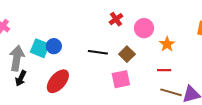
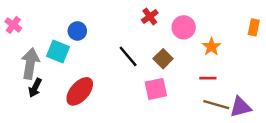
blue circle: (54, 46) -> (77, 31), moved
black line: (98, 52) -> (128, 56), turned 42

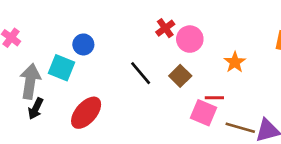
pink circle: (184, 27) -> (190, 39), moved
red line: (208, 78) -> (214, 98), moved
pink square: (156, 89) -> (203, 113), moved, turned 35

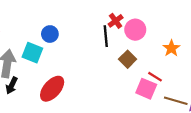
black line: (141, 73) -> (106, 36), moved, turned 35
red line: (214, 98) -> (155, 77), turned 32

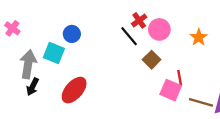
black line: (106, 36) -> (129, 36), turned -35
orange star: (171, 48) -> (199, 37), moved
red line: (155, 77) -> (180, 78), turned 48

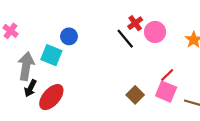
brown square: (152, 60) -> (135, 95), moved
red line: (180, 78) -> (167, 75), moved, turned 56
red ellipse: (74, 90) -> (51, 97), moved

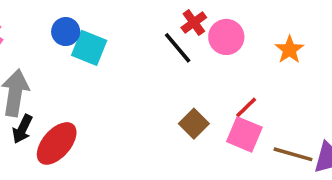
blue circle: (69, 36) -> (66, 32), moved
cyan square: (51, 55) -> (89, 48), moved
brown square: (135, 95) -> (194, 124), moved

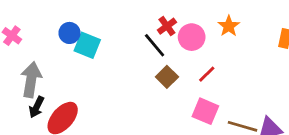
orange star: (289, 50) -> (229, 26), moved
red line: (246, 107) -> (207, 74), moved
brown square: (194, 124) -> (167, 77), moved

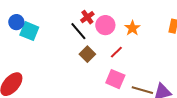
orange star: (229, 26) -> (132, 28), moved

